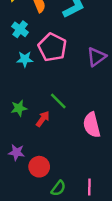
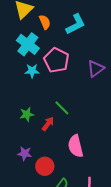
cyan cross: (20, 29) -> (28, 44), size x1.5
pink semicircle: (92, 125) -> (76, 146), moved

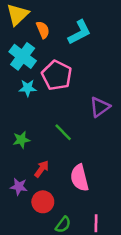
purple triangle: (96, 69) -> (100, 107), moved
red arrow: (48, 124) -> (42, 169), moved

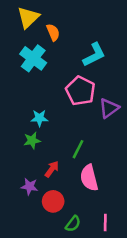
cyan L-shape: (80, 32) -> (94, 55), moved
pink pentagon: (57, 75) -> (80, 91), moved
cyan star: (28, 88) -> (39, 118), moved
green line: (63, 132) -> (78, 149), moved, turned 72

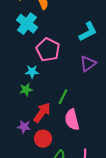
cyan L-shape: (94, 55) -> (88, 32), moved
pink pentagon: (80, 91) -> (48, 50), moved
red arrow: (52, 169) -> (42, 113), size x1.5

